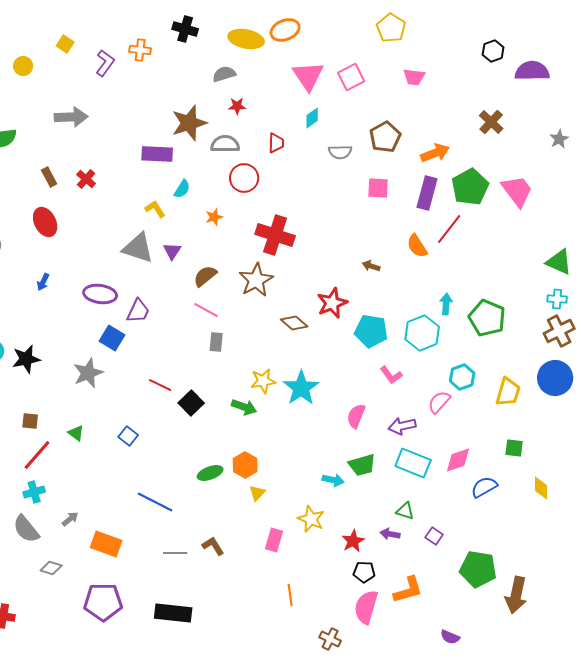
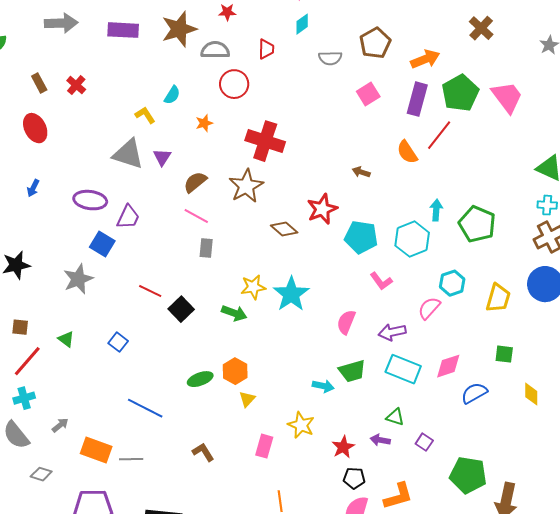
purple rectangle: (157, 154) -> (123, 30), moved
pink square: (378, 188) -> (368, 94), turned -35
gray line: (175, 553) -> (131, 459), moved

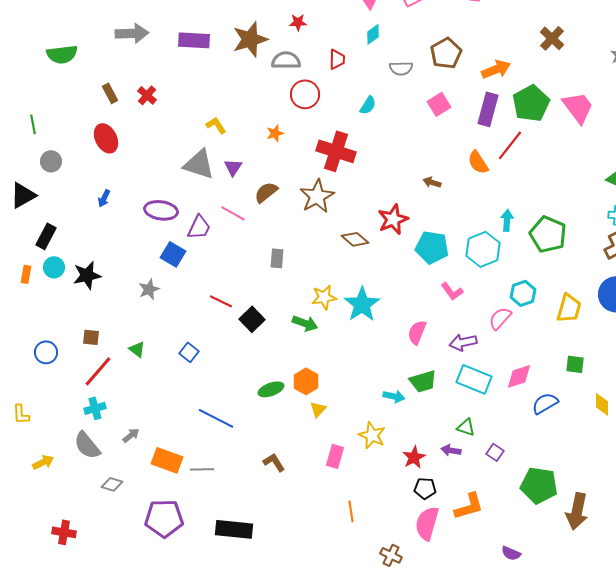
cyan semicircle: (172, 95) -> (368, 105), moved
pink line: (196, 216) -> (233, 213), moved
gray star: (78, 279) -> (149, 289), size x0.7

